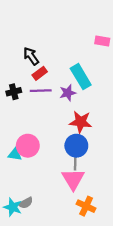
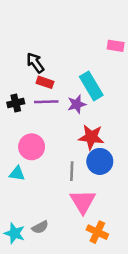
red rectangle: (40, 73) -> (45, 82), turned 56
pink circle: (28, 146) -> (32, 147), moved
blue circle: (76, 146) -> (100, 161), moved
gray line: (75, 162) -> (72, 171), moved
gray semicircle: (26, 203) -> (40, 227), moved

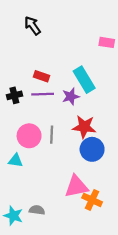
black arrow: (35, 63) -> (32, 26), moved
gray line: (72, 171) -> (52, 135), moved
pink triangle: (83, 202) -> (76, 186), turned 50
gray semicircle: (40, 227) -> (37, 210), turned -144
orange cross: (97, 232) -> (92, 200), moved

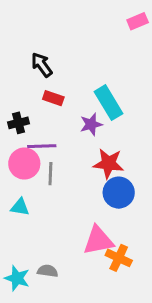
black arrow: (32, 26) -> (42, 65), moved
pink rectangle: (107, 42) -> (138, 21), moved, turned -32
purple line: (43, 94) -> (42, 146), moved
gray line: (52, 135) -> (50, 174), moved
pink circle: (29, 136) -> (24, 164), moved

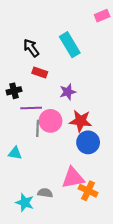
cyan rectangle: (109, 103) -> (70, 45), moved
pink circle: (24, 164) -> (50, 121), moved
gray semicircle: (48, 271) -> (45, 193), moved
cyan star: (17, 278) -> (25, 203), moved

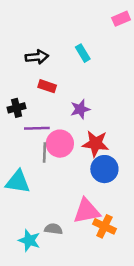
cyan rectangle: (70, 45) -> (83, 53), size x0.6
black arrow: (31, 48) -> (37, 57), turned 120
cyan triangle: (15, 153) -> (18, 182), size x1.5

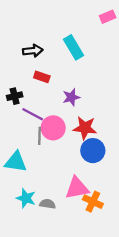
cyan rectangle: (83, 53) -> (74, 47), size x1.5
purple line: (37, 128) -> (33, 114), turned 30
cyan star: (29, 240) -> (26, 198), moved

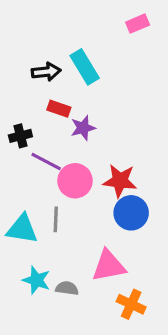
pink rectangle: (108, 17) -> (138, 24), moved
cyan rectangle: (74, 47) -> (85, 67), moved
purple star: (71, 97) -> (83, 128), moved
gray line: (40, 136) -> (56, 219), moved
orange cross: (93, 202) -> (131, 304), moved

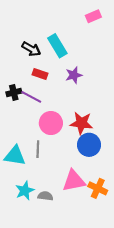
black arrow: (46, 72) -> (31, 49), turned 36
purple star: (83, 128) -> (74, 75), moved
purple line: (46, 162) -> (31, 97), moved
cyan star: (37, 280) -> (25, 191), turned 30
orange cross: (131, 304) -> (98, 188), moved

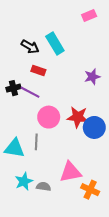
purple star: (74, 75) -> (92, 77), moved
blue circle: (89, 145) -> (94, 127), moved
orange cross: (98, 188) -> (90, 190), moved

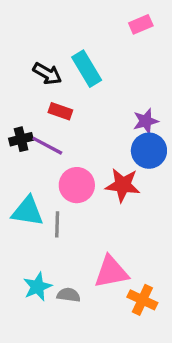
blue circle: (94, 127) -> (149, 151), moved
cyan triangle: (14, 148) -> (28, 211), moved

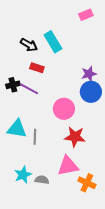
pink circle: (77, 185) -> (64, 109), moved
red star: (123, 185) -> (75, 137), moved

